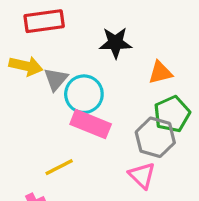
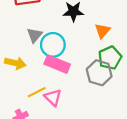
yellow arrow: (26, 66) -> (15, 63), moved
orange triangle: (160, 73) -> (102, 31), turned -35
pink triangle: (142, 175) -> (53, 97), moved

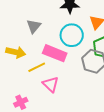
cyan circle: (53, 45) -> (72, 35), moved
yellow line: (37, 92) -> (37, 67), moved

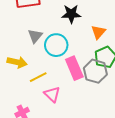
cyan circle: (72, 35) -> (56, 45), moved
pink rectangle: (55, 53) -> (74, 68), moved, turned 45

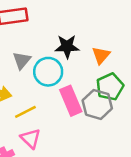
black star: (71, 14) -> (67, 46), moved
pink triangle: (52, 94) -> (31, 138), moved

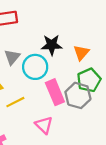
pink triangle: (31, 138) -> (44, 125), moved

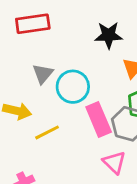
black star: (52, 45) -> (109, 35), moved
pink triangle: (44, 125) -> (114, 162), moved

